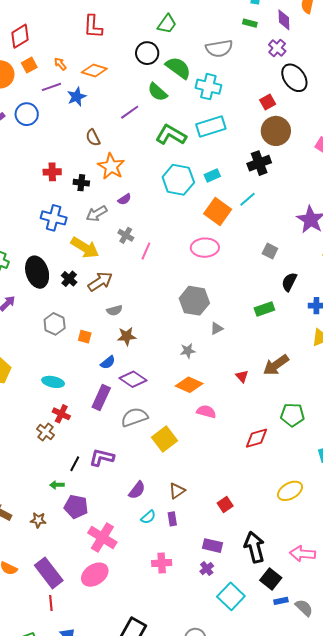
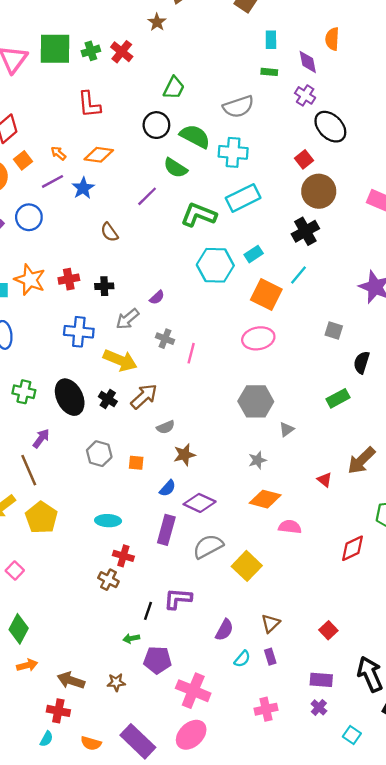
orange star: (111, 166) -> (30, 280), moved
cyan square: (231, 596) -> (352, 735), size x0.6

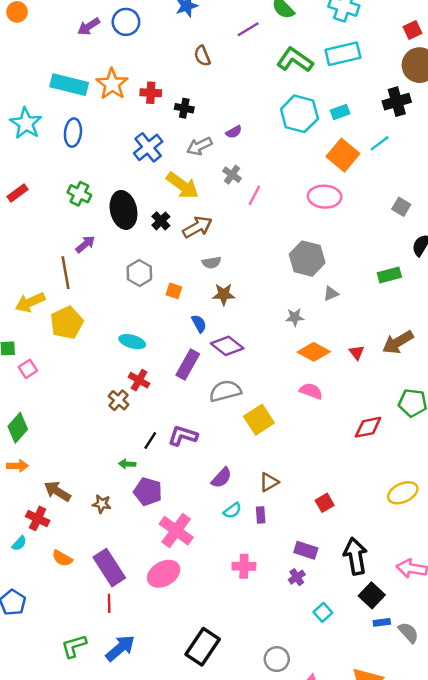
blue cross: (79, 332) -> (148, 147), turned 32
blue semicircle: (168, 488) -> (199, 324), turned -84
orange diamond: (265, 499) -> (314, 352), moved

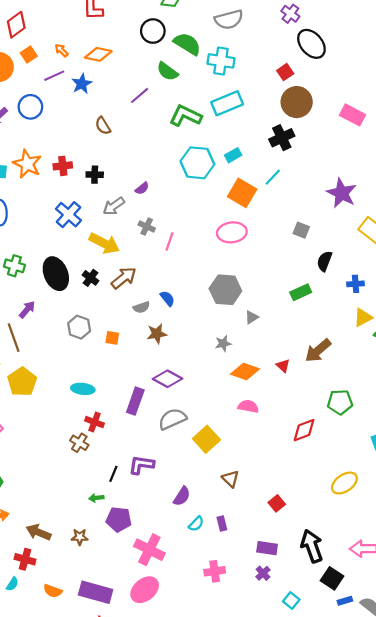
blue semicircle: (199, 324) -> (167, 298), moved
brown triangle: (269, 482) -> (231, 479), moved, turned -36
purple rectangle: (109, 568) -> (96, 592), turned -32

